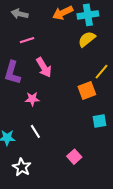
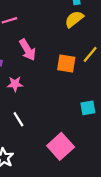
orange square: (87, 91) -> (66, 63), moved, turned 30
pink square: (74, 157) -> (61, 146), size x1.6

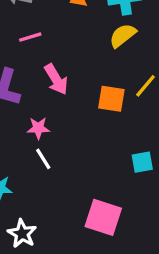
white line: (18, 119) -> (43, 159), moved
pink square: (61, 146) -> (103, 217), turned -30

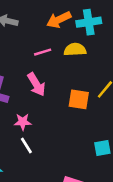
yellow semicircle: (123, 35) -> (75, 50), moved, turned 35
pink line: (30, 37) -> (43, 52), moved

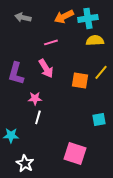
yellow semicircle: (75, 50) -> (95, 40), moved
white line: (26, 145) -> (38, 117), turned 48

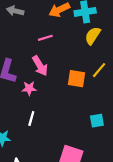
yellow semicircle: (95, 40) -> (93, 36), turned -54
pink star: (35, 98) -> (29, 88), moved

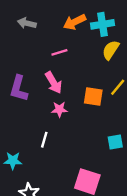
pink star: (29, 88) -> (59, 109), moved

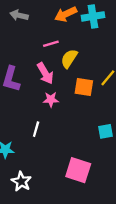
yellow semicircle: (111, 50) -> (69, 59), moved

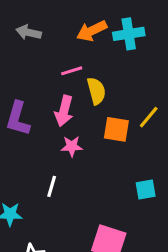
yellow semicircle: (69, 59) -> (96, 91), turned 132
pink arrow: (45, 73) -> (64, 111), turned 45

